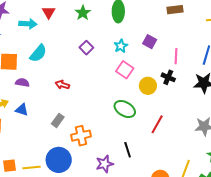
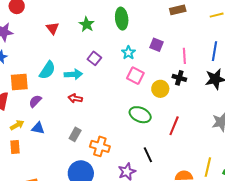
cyan arrow: (28, 24) -> (73, 74), moved
purple semicircle: (22, 83) -> (35, 101), turned -48
orange cross: (81, 136) -> (100, 146), turned 36

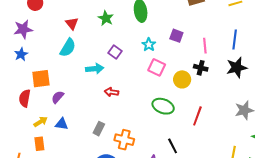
cyan semicircle: (47, 70) -> (68, 48), moved
red arrow: (75, 98) -> (111, 92), moved

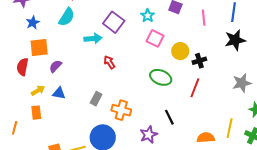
purple square: (115, 52) -> (114, 22), size x1.5
blue star: (21, 54) -> (33, 23), moved
black cross: (201, 68) -> (199, 61), moved, turned -32
red arrow: (111, 92) -> (109, 62), turned 48

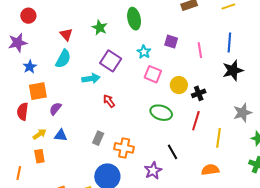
yellow line: (230, 128) -> (219, 138), moved

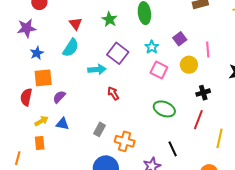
purple square: (171, 42) -> (180, 39), turned 32
yellow circle: (179, 85) -> (189, 65), moved

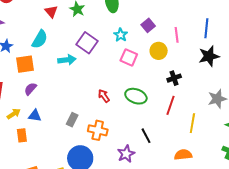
red triangle: (76, 24) -> (51, 12), moved
orange square: (43, 78) -> (25, 64), moved
red arrow: (113, 93) -> (104, 96), moved
orange rectangle: (40, 143) -> (22, 135), moved

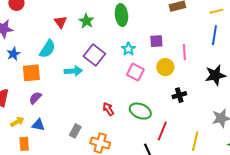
purple square: (148, 25) -> (156, 41), turned 32
blue line: (206, 28) -> (214, 35), moved
red line: (170, 105) -> (162, 131), moved

